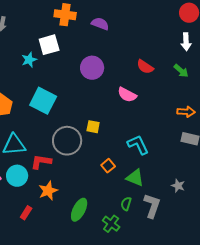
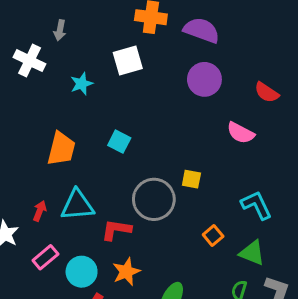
purple semicircle: (100, 24) -> (202, 30), size x1.4
cyan star: (29, 60) -> (82, 84), moved
purple circle: (92, 68) -> (204, 79), moved
cyan square: (43, 101) -> (119, 142), size x0.6
cyan circle: (17, 176) -> (82, 272), moved

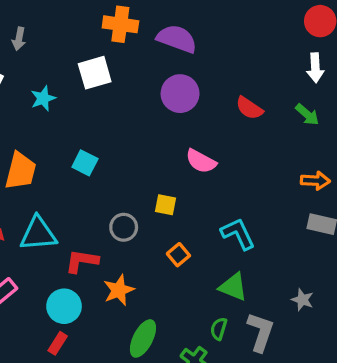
pink semicircle: (241, 133) -> (201, 161), moved
gray circle: (154, 199) -> (124, 227), size x0.6
orange square: (213, 236) -> (178, 255), moved
cyan circle: (82, 272) -> (64, 306), moved
orange star: (126, 272) -> (119, 290), moved

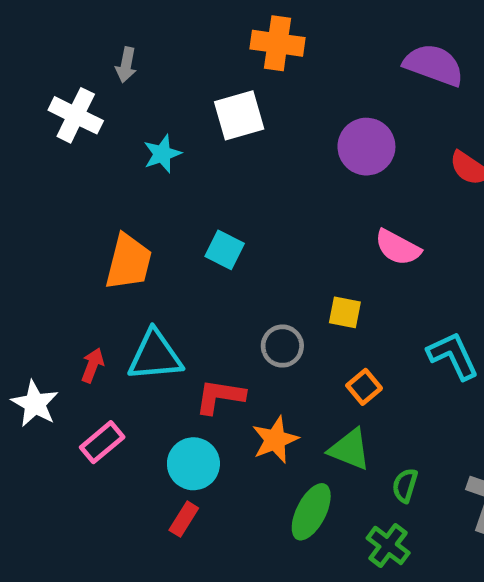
purple semicircle: (177, 39) -> (434, 65), moved
green triangle: (233, 287) -> (350, 449), moved
green semicircle: (219, 329) -> (405, 485), moved

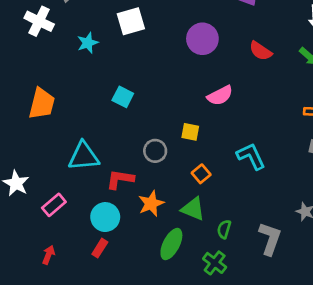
pink semicircle: (398, 248) -> (220, 95), turned -55
orange trapezoid: (129, 262) -> (42, 104), moved
red arrow: (93, 365) -> (48, 255), moved

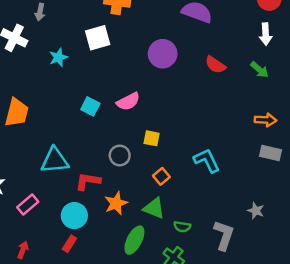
pink semicircle: (220, 95) -> (128, 102), moved
green semicircle: (224, 229) -> (182, 227), turned -98

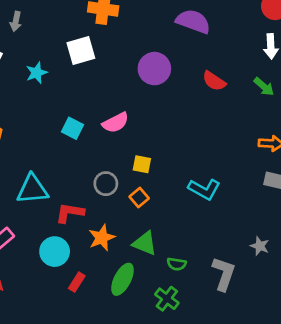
cyan L-shape: (207, 160) -> (204, 189), turned 144
orange square: (161, 176) -> (139, 197), moved
red rectangle: (69, 244) -> (77, 282), moved

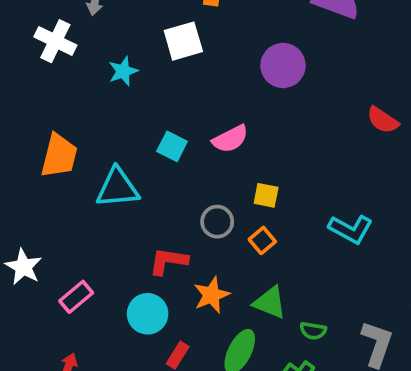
red semicircle: (214, 81) -> (383, 120), moved
cyan triangle: (32, 189) -> (117, 188), moved

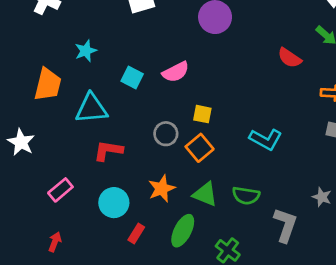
cyan star: (123, 71) -> (86, 51), moved
orange square: (262, 240) -> (200, 148), size x1.4
red L-shape: (168, 261) -> (108, 151), moved
white star: (23, 267) -> (21, 142), moved
green semicircle: (313, 331) -> (246, 196), moved, size x1.4

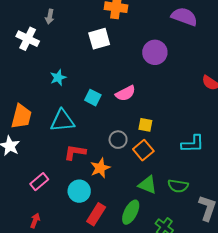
orange trapezoid: (48, 85) -> (21, 116), moved
cyan L-shape: (266, 139) -> (193, 144), turned -30
orange star: (162, 189) -> (100, 168), moved
red rectangle: (136, 234) -> (96, 214), size x1.5

